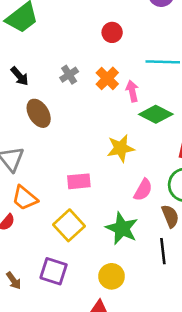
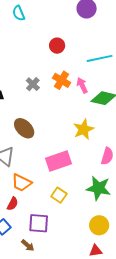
brown ellipse: (39, 113) -> (24, 128), moved
pink rectangle: (79, 181) -> (59, 161), size x1.4
yellow square: (69, 225) -> (59, 195), size x0.7
purple square: (54, 271) -> (39, 223), moved

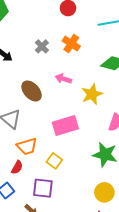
pink arrow: (82, 85) -> (63, 79), moved, turned -49
orange trapezoid: (22, 183) -> (27, 146), turned -45
yellow square: (59, 195) -> (54, 161), moved

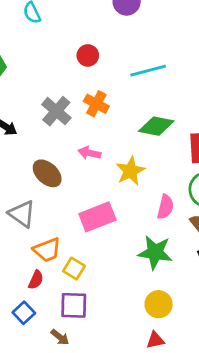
gray cross: (42, 46) -> (56, 111), size x1.5
yellow square: (54, 161) -> (74, 269), moved

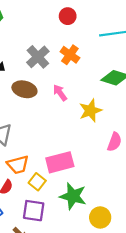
pink arrow: (89, 153) -> (60, 93), turned 35
brown ellipse: (47, 173) -> (24, 89), moved, turned -35
pink rectangle: (97, 217) -> (60, 162), moved
green star: (155, 252) -> (73, 196), moved

